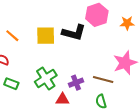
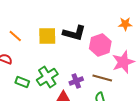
pink hexagon: (97, 15) -> (100, 45), moved
green rectangle: (11, 84) -> (22, 82), moved

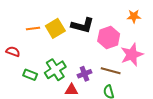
orange line: (15, 36) -> (33, 28), moved, turned -48
yellow square: (47, 36) -> (55, 28), turned -30

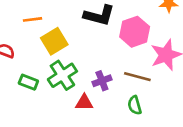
yellow square: (55, 28) -> (54, 41), moved

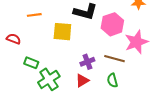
yellow square: (54, 41) -> (62, 32), moved, turned 36
green cross: (62, 75) -> (49, 79), moved
red triangle: (84, 103) -> (82, 80), moved, turned -32

